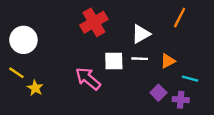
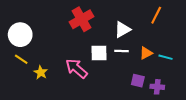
yellow line: (16, 73) -> (21, 59), moved
cyan line: (190, 79) -> (165, 57), moved
yellow star: (35, 88) -> (41, 72), moved
purple square: (158, 93) -> (138, 81), turned -32

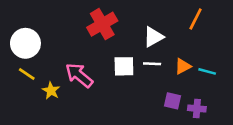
pink arrow: (76, 68) -> (79, 75), moved

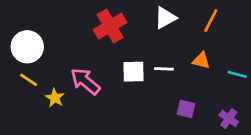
white triangle: (153, 37) -> (165, 18), moved
orange triangle: (183, 66) -> (201, 61), moved, turned 42
cyan line: (207, 71) -> (237, 74), moved
purple cross: (197, 109) -> (229, 119), moved, turned 30

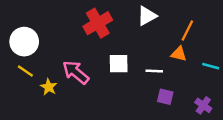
orange line: (211, 21) -> (187, 31), moved
white line: (164, 69) -> (154, 71), moved

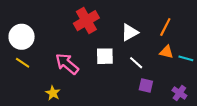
white triangle: (147, 16) -> (130, 32), moved
orange triangle: (179, 54) -> (166, 52), moved
white line: (154, 71) -> (136, 63), turned 40
yellow star: (49, 87) -> (53, 93), moved

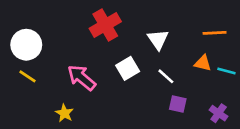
orange line: (165, 27) -> (215, 33), moved, turned 60
white triangle: (130, 32) -> (158, 39), turned -36
white square: (105, 56) -> (128, 68), turned -30

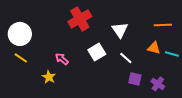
pink arrow: (82, 78) -> (62, 59), size x0.6
yellow star: (64, 113) -> (49, 77), moved
purple cross: (219, 113) -> (158, 84), moved

